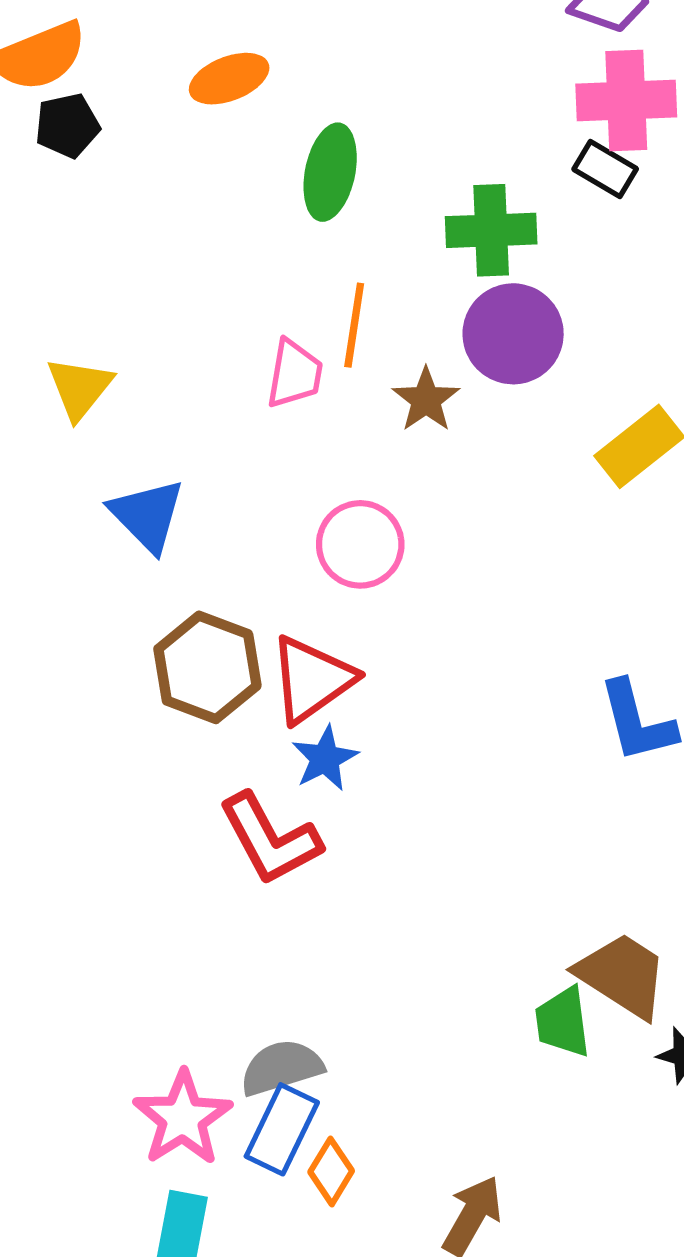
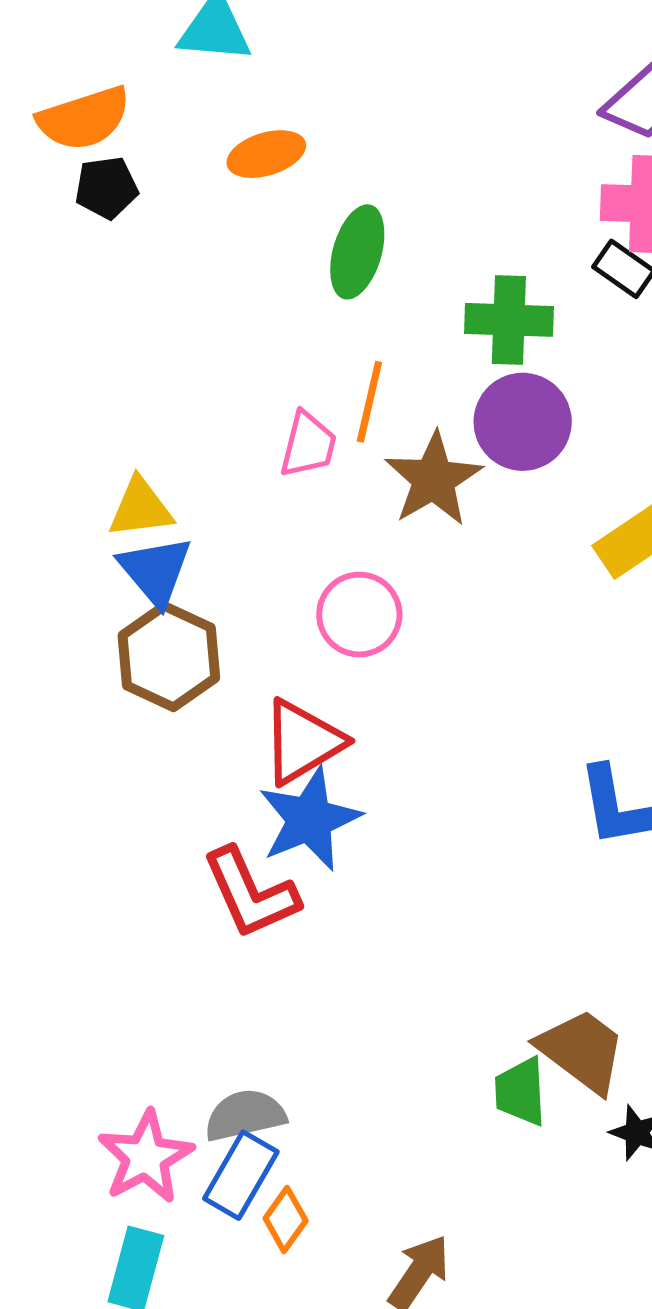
yellow triangle: (80, 388) -> (141, 508), moved, turned 40
brown star: (426, 400) -> (434, 479), size x1.5
brown hexagon: (207, 667) -> (169, 657), moved
blue star: (325, 758) -> (310, 819), size x1.6

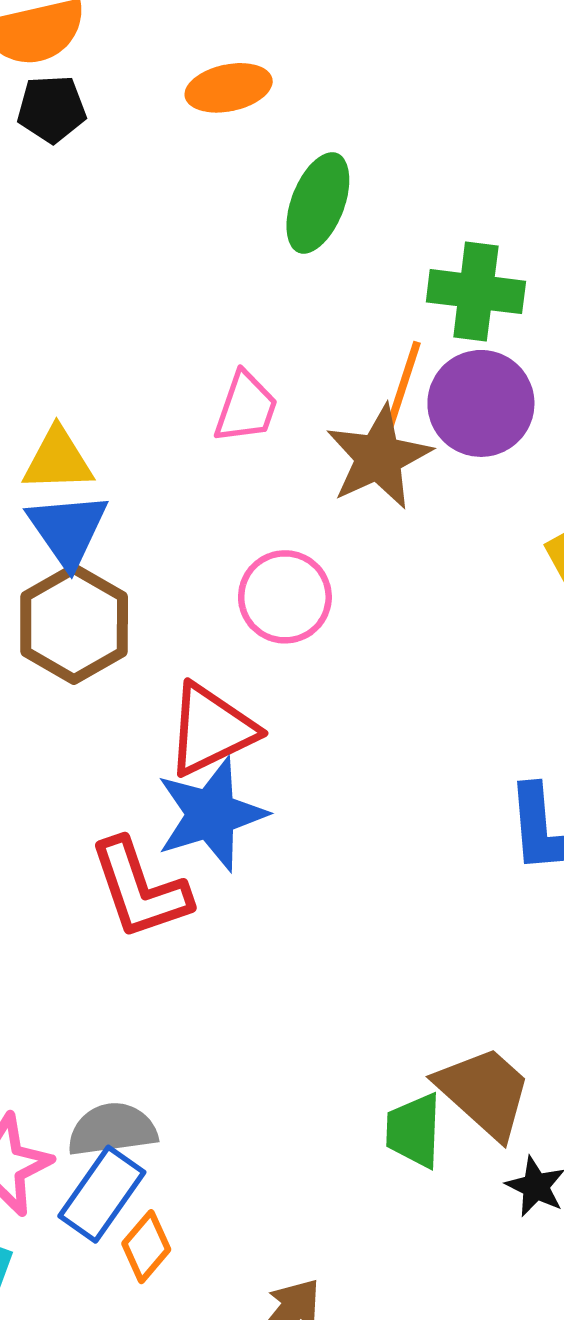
orange line: (369, 402) -> (403, 385), moved

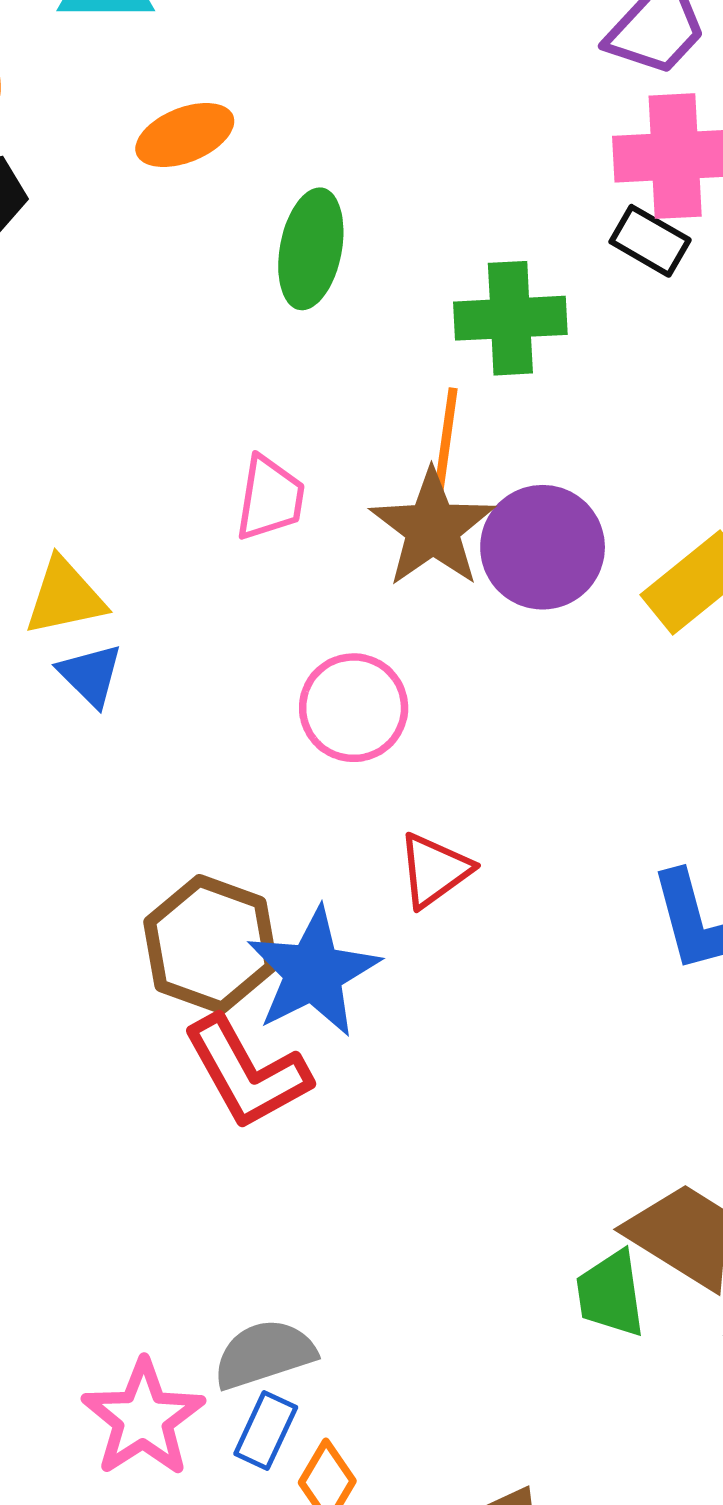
purple circle: (481, 403) -> (543, 547), moved
blue triangle: (68, 530) -> (90, 675), size x0.7
brown hexagon: (74, 624) -> (211, 944), moved
red triangle: (211, 730) -> (434, 870), moved, size x0.7
blue rectangle: (102, 1194) -> (266, 1430), size x0.7

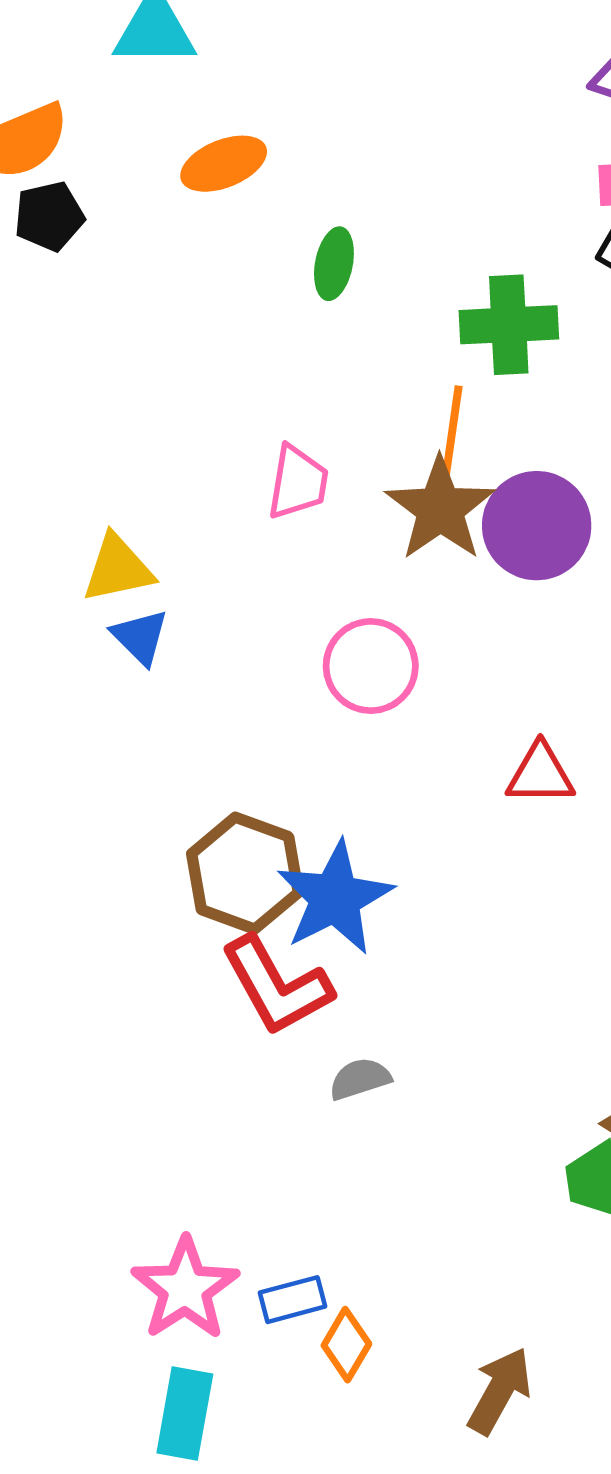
green ellipse: (311, 249) -> (334, 264), size x0.7
red triangle: (434, 870) -> (540, 774), moved, turned 36
gray semicircle: (264, 1354) -> (360, 1079), moved, size x0.7
blue rectangle: (266, 1430) -> (293, 1300), turned 50

